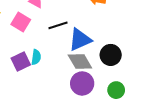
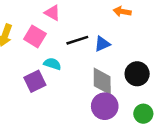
blue triangle: (80, 40) -> (102, 44), moved, size x0.6
cyan semicircle: (36, 57) -> (52, 64), moved, turned -80
gray diamond: (80, 62) -> (102, 81), turned 30

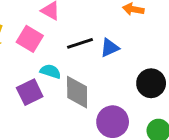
gray diamond: (102, 81) -> (77, 92), moved

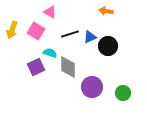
black circle: (151, 83) -> (108, 46), moved

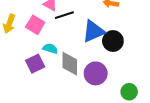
black line: (70, 34) -> (64, 15), moved
blue triangle: (90, 37) -> (93, 31), size x1.6
purple circle: (92, 87) -> (96, 73), moved

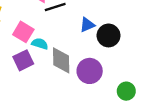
pink square: (35, 25) -> (23, 32), moved
blue triangle: (93, 31) -> (87, 25), size x0.6

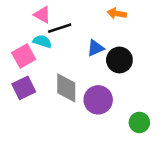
pink square: (23, 32) -> (24, 56), turned 30
cyan semicircle: (40, 44) -> (42, 41), moved

